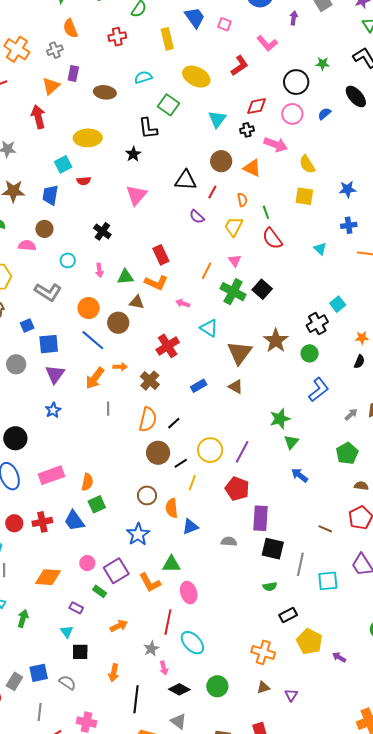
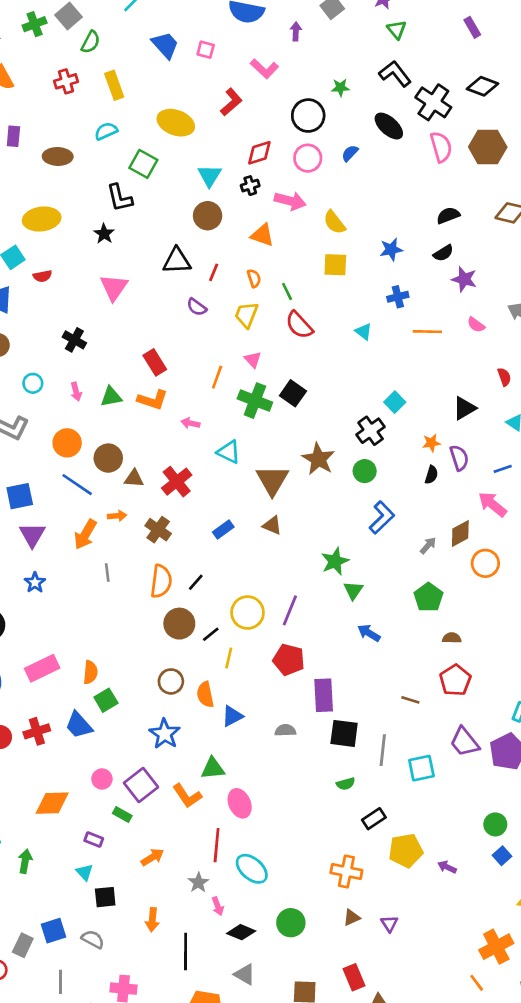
yellow rectangle: (167, 39) -> (114, 85), moved
brown circle: (221, 161) -> (208, 216), moved
brown triangle: (137, 302) -> (134, 478), moved
yellow pentagon: (309, 642) -> (406, 851), turned -30

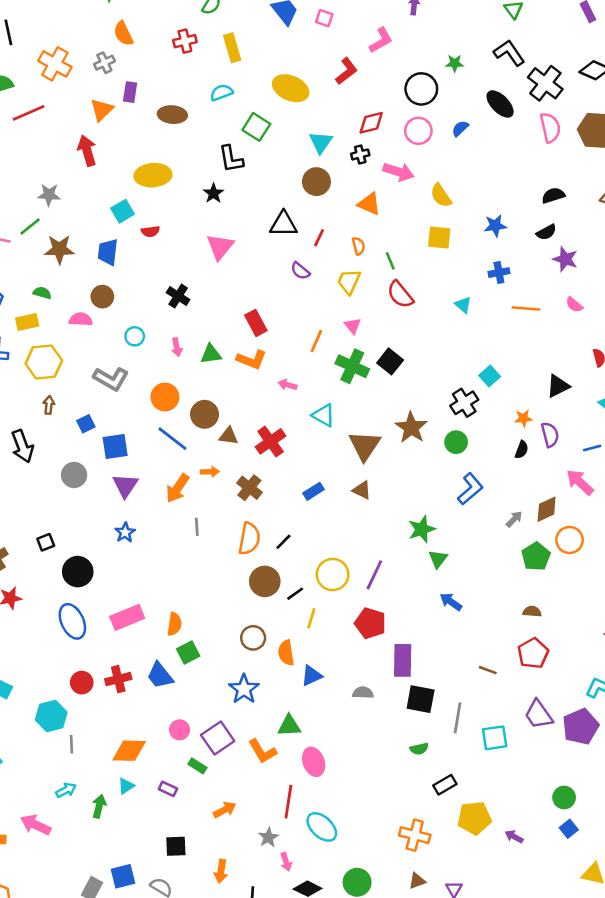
pink L-shape: (264, 69) -> (381, 40), turned -76
green pentagon: (428, 597) -> (536, 556), moved
cyan triangle: (85, 872) -> (126, 786), moved, turned 36

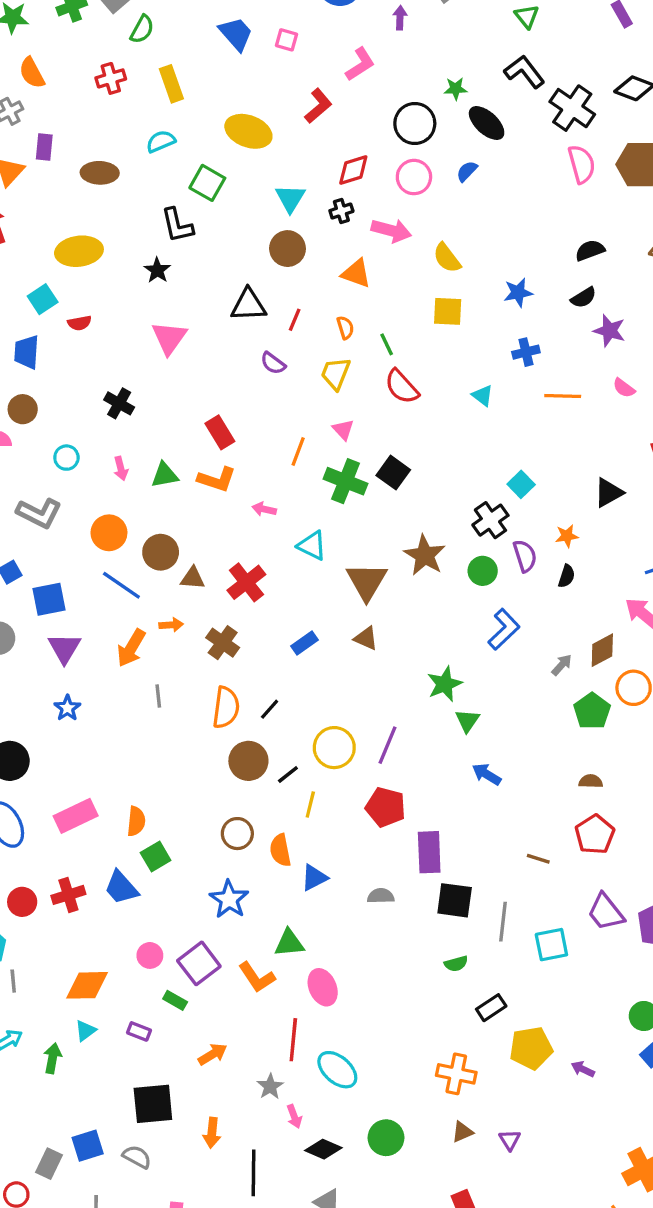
black ellipse: (500, 104) -> (487, 123), moved
purple semicircle: (550, 435) -> (525, 556), moved
black square: (176, 846) -> (153, 1104), size x1.5

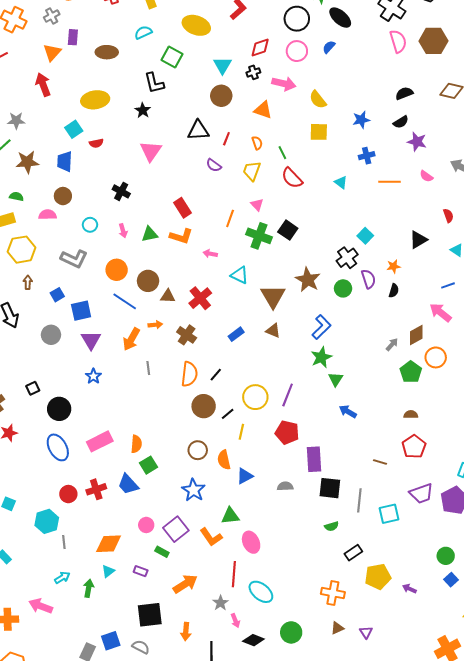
blue L-shape: (504, 629) -> (321, 327), moved
purple trapezoid: (606, 912) -> (421, 493), turned -70
orange arrow: (213, 1054) -> (185, 584), size x1.4

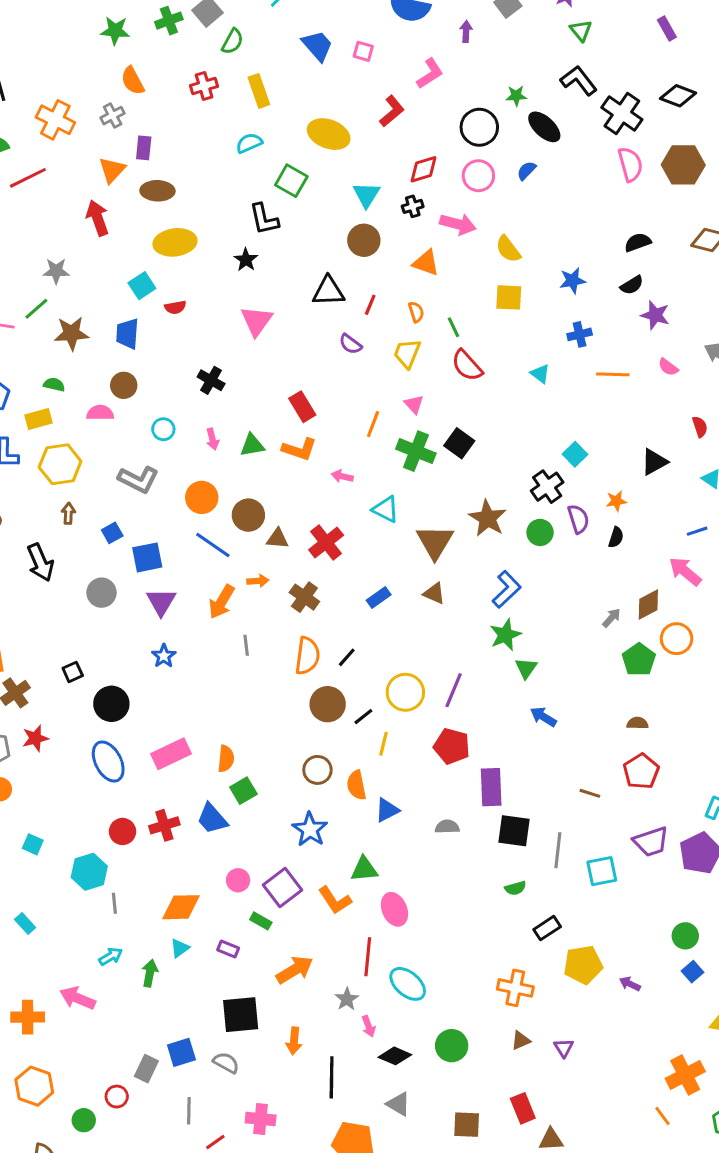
brown ellipse: (107, 52) -> (157, 191), moved

